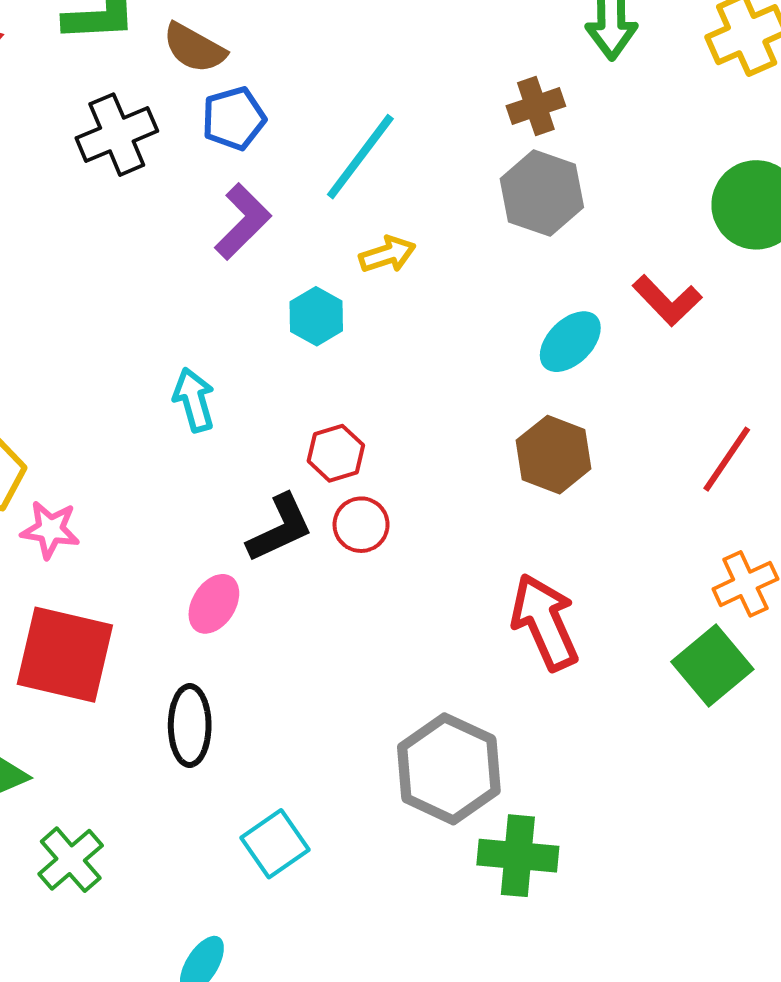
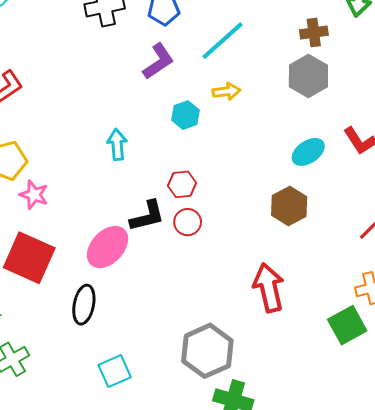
pink ellipse: (214, 604) -> (107, 247), size x1.5

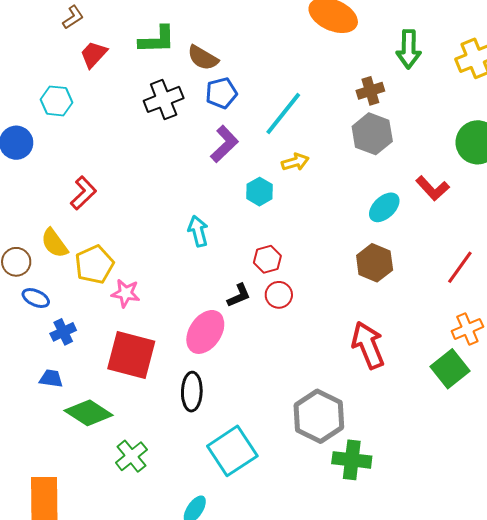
black L-shape: (147, 216) -> (239, 296), size x0.7
cyan square: (115, 371) -> (232, 451), size x1.5

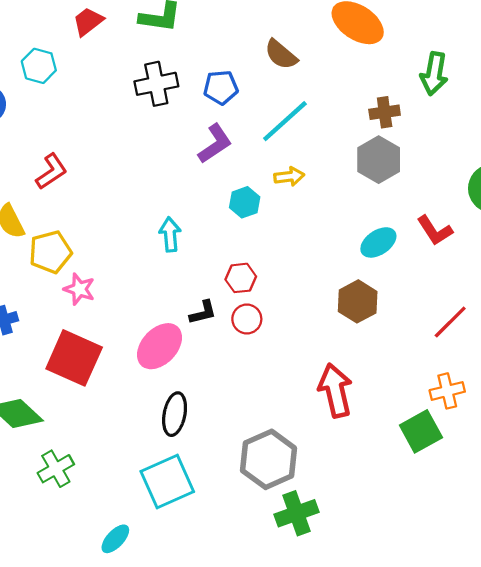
brown semicircle: (203, 58) -> (281, 55), moved
black ellipse: (192, 392) -> (175, 414), moved
green cross: (352, 460) -> (297, 513), turned -36

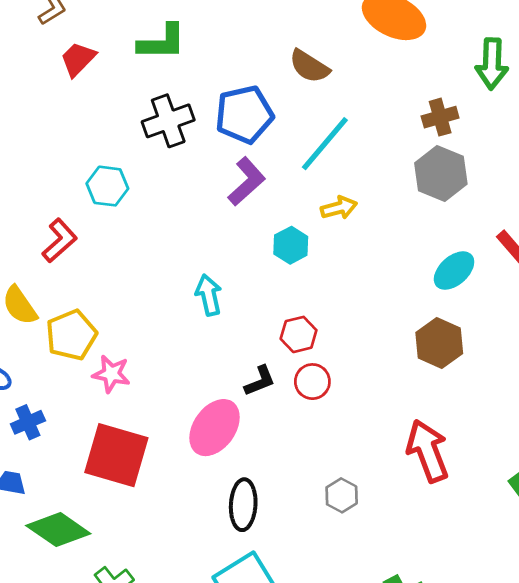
cyan hexagon: (39, 66) -> (107, 186), moved
blue pentagon: (221, 87) -> (244, 115), size x1.4
gray hexagon: (269, 459) -> (342, 495), moved, size x0.5

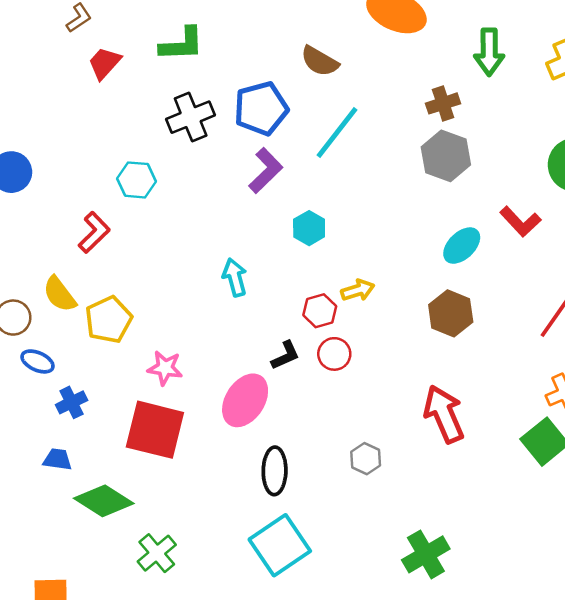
yellow arrow: (339, 208) -> (358, 290), moved
pink star: (111, 374) -> (165, 368), moved

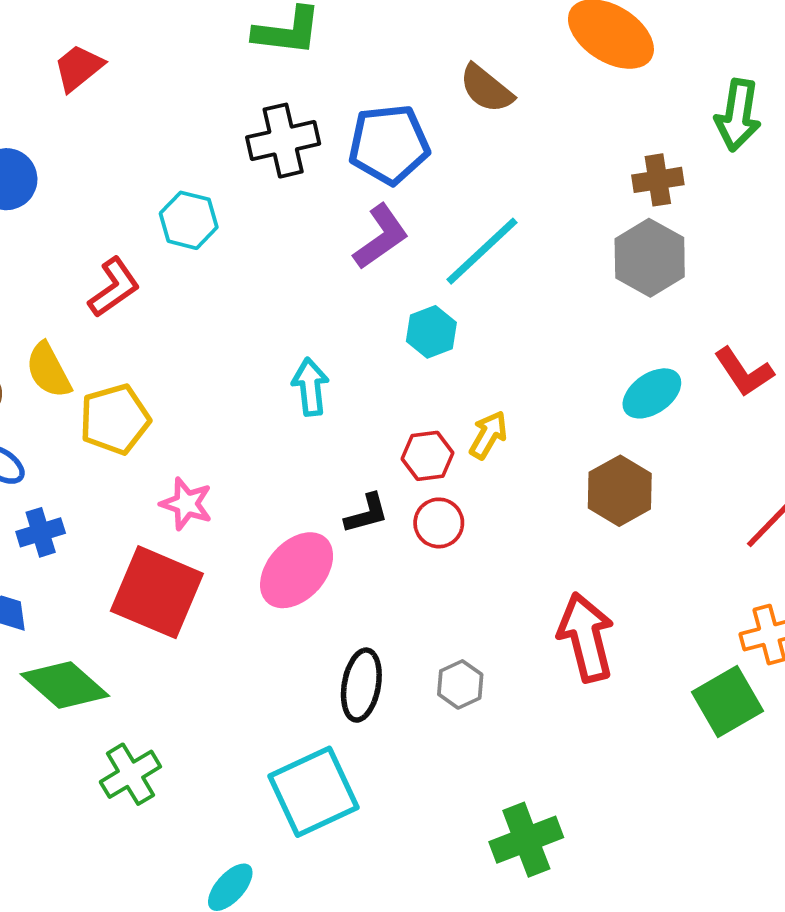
red trapezoid: (105, 63) -> (78, 68), moved
cyan line: (337, 132) -> (482, 251), moved
yellow arrow: (358, 290) -> (488, 435), turned -52
black ellipse: (275, 471) -> (361, 685), moved

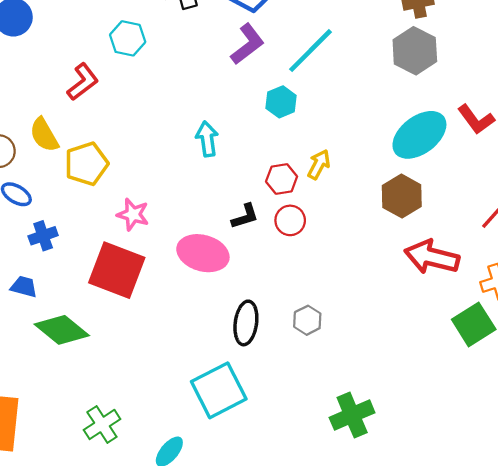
cyan ellipse: (652, 393) -> (419, 135), size x1.5
pink ellipse: (297, 570) -> (203, 253), turned 66
red arrow: (586, 637) -> (432, 257), moved, turned -60
green cross: (130, 774) -> (102, 424), moved

